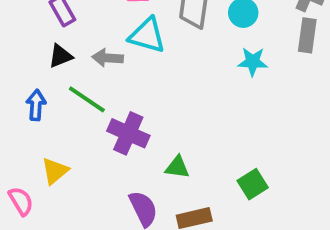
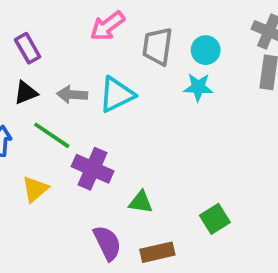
cyan triangle: (147, 35) -> (117, 95), moved, turned -42
cyan star: (253, 62) -> (198, 87), moved
yellow triangle: (55, 171) -> (35, 189), moved

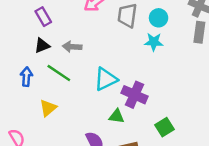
cyan triangle: (117, 95) -> (106, 79), moved
purple cross: (93, 169) -> (134, 95), moved

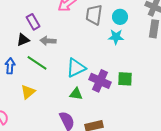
purple rectangle: (43, 17) -> (33, 22), moved
green triangle: (116, 116) -> (76, 94), moved
green square: (165, 127) -> (125, 79), moved, turned 35

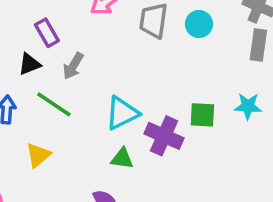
cyan star: (116, 37) -> (248, 106), moved
gray arrow: (48, 41) -> (73, 66), turned -63
green square: (125, 79) -> (202, 115), moved

